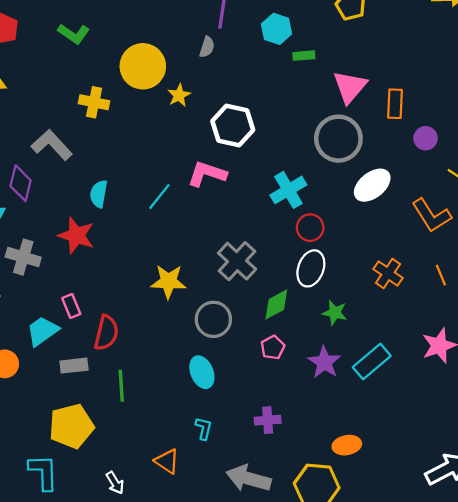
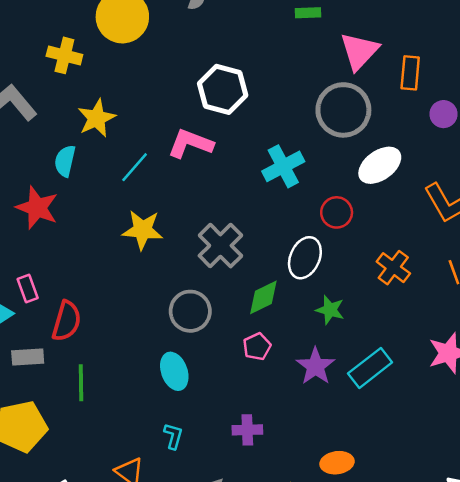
yellow star: (179, 95) -> (97, 118), moved, size x1.4
red circle: (310, 228) -> (337, 212), moved
yellow star: (169, 281) -> (143, 230), moved

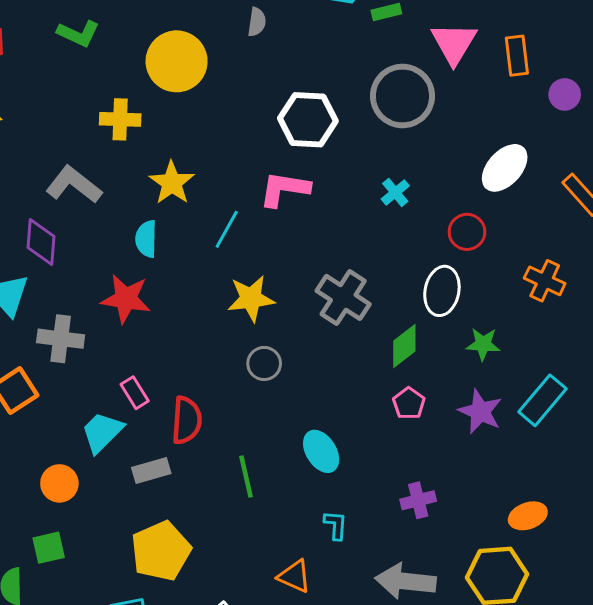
gray circle: (343, 110) -> (402, 96), moved
cyan cross: (283, 166) -> (395, 192), size x0.6
gray circle: (190, 311) -> (264, 363), moved, size x0.7
green line: (81, 383) -> (246, 477), moved

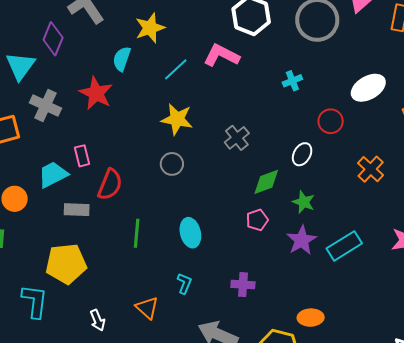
white ellipse: (442, 291) -> (302, 154), size x0.7
gray cross: (343, 297) -> (237, 138), size x0.7
green star: (483, 344) -> (304, 202), moved

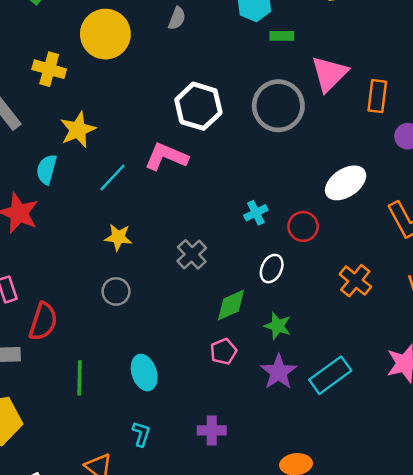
cyan cross: (292, 81) -> (256, 213), moved
yellow star: (177, 119) -> (118, 237), size x0.7

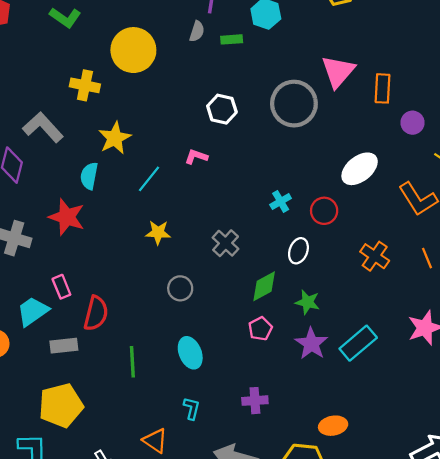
green rectangle: (282, 36) -> (232, 39), moved
white hexagon: (198, 106) -> (222, 109), size x0.7
pink L-shape: (166, 157) -> (196, 157), size x0.6
gray circle: (116, 291) -> (180, 288), moved

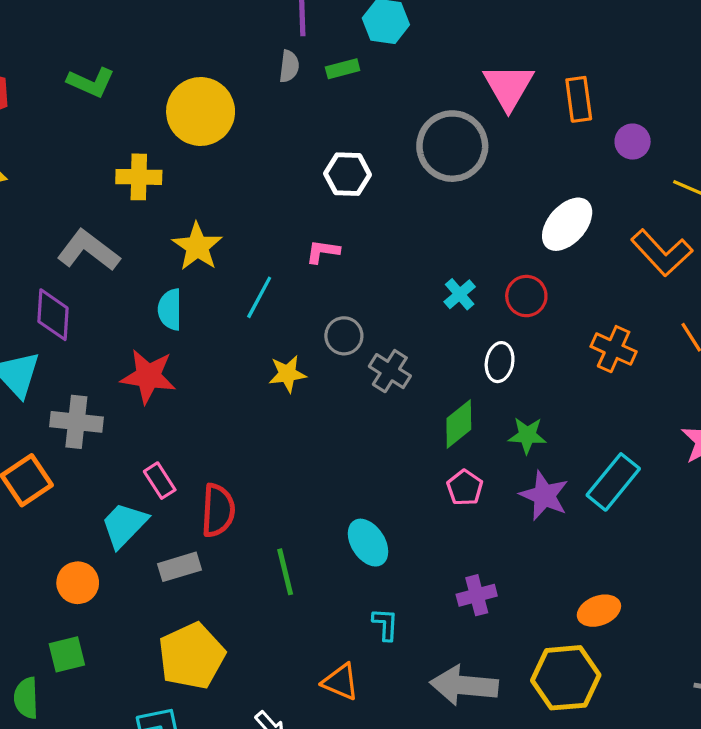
gray circle: (180, 288) -> (344, 336), moved

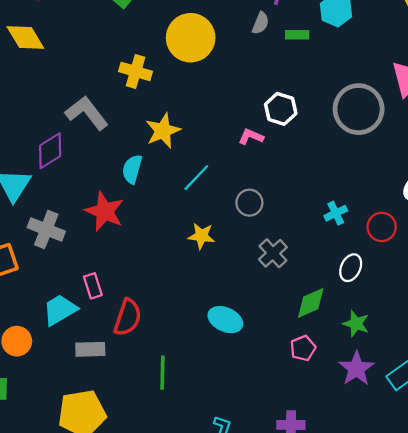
pink L-shape: (323, 251) -> (251, 137), moved
purple diamond: (53, 315) -> (50, 151), turned 39
gray circle: (344, 336) -> (249, 203), moved
cyan ellipse: (368, 543) -> (225, 320), moved, turned -48

